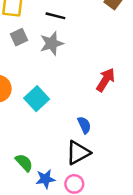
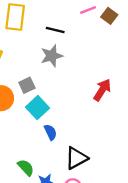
gray square: (19, 37) -> (27, 85), moved
blue semicircle: (84, 125) -> (50, 132), moved

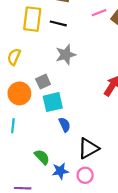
black line: (55, 30) -> (58, 23), moved
cyan square: (38, 108) -> (53, 102), turned 30

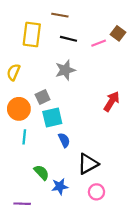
pink line: (99, 13) -> (99, 43), moved
black line: (58, 23) -> (68, 39), moved
cyan line: (13, 126) -> (24, 137), moved
pink circle: (85, 175) -> (96, 192), moved

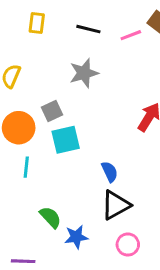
yellow rectangle: (32, 34) -> (37, 23), size x0.6
blue semicircle: (64, 140) -> (110, 172), moved

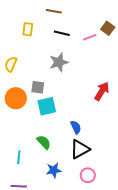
gray square: (52, 111) -> (38, 87), turned 32
cyan line: (26, 167) -> (19, 157), moved
green semicircle: (50, 217) -> (44, 142), moved

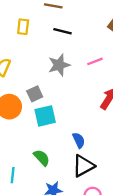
pink line: (90, 37) -> (95, 61), moved
gray square: (38, 87) -> (35, 94), turned -32

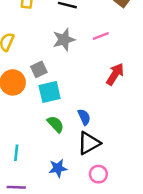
green semicircle: (42, 158) -> (56, 124), moved

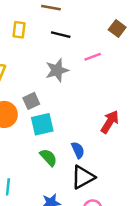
pink line: (101, 36) -> (93, 57), moved
red arrow: (115, 74) -> (110, 122), moved

